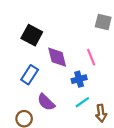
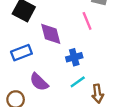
pink line: (91, 57) -> (87, 21), moved
blue rectangle: (30, 75) -> (21, 53), turned 36

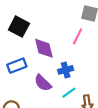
pink line: (87, 21) -> (78, 36), turned 49
purple semicircle: (39, 82) -> (43, 83), moved

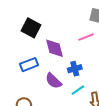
pink line: (78, 36) -> (86, 37), turned 42

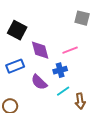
pink line: (86, 37) -> (70, 50), moved

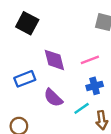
black square: (17, 30) -> (27, 23), moved
blue cross: (60, 70) -> (95, 86), moved

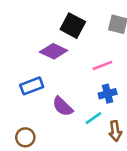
black square: (27, 23) -> (73, 26), moved
purple diamond: (54, 60) -> (54, 51), moved, turned -50

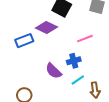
blue rectangle: (32, 86) -> (24, 41), moved
blue cross: (108, 94) -> (74, 61), moved

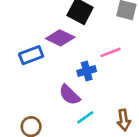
blue cross: (74, 61) -> (87, 71), moved
cyan line: (78, 80) -> (85, 117), moved

